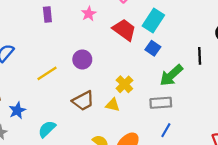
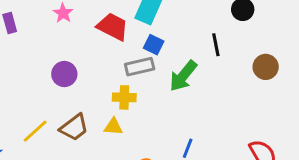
yellow line: (47, 73) -> (35, 131), moved
yellow cross: (124, 84) -> (124, 97), turned -35
gray rectangle: (161, 103) -> (140, 67), moved

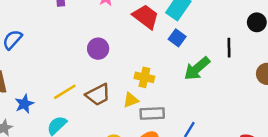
gray rectangle: (140, 67) -> (152, 114), moved
yellow triangle: (113, 127) -> (131, 100), turned -35

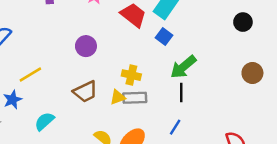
black line: (229, 48) -> (181, 92), moved
yellow line: (65, 92) -> (30, 75), moved
gray rectangle: (152, 114) -> (135, 98), moved

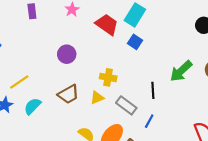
green arrow: (183, 67) -> (181, 71), moved
gray rectangle: (135, 98) -> (126, 105), moved, turned 42
cyan semicircle: (44, 121) -> (33, 106), moved

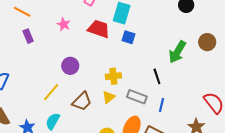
yellow line: (19, 82) -> (51, 92), moved

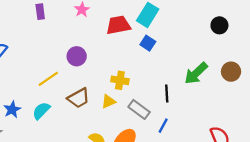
red trapezoid: (99, 29) -> (118, 25), turned -45

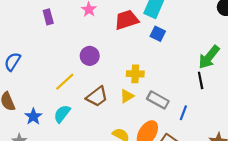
black line: (167, 93) -> (201, 80), moved

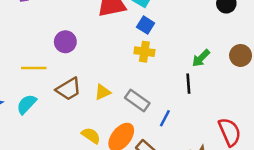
green arrow: (209, 57) -> (201, 58), size x0.7
yellow cross: (135, 74) -> (144, 52), moved
yellow line: (65, 82) -> (34, 68), turned 35

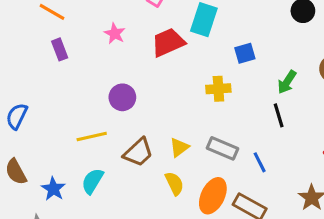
blue square: (146, 25) -> (245, 53), moved, turned -36
blue line: (165, 118) -> (260, 162), turned -42
yellow semicircle: (91, 136) -> (174, 183), moved, turned 42

